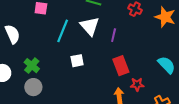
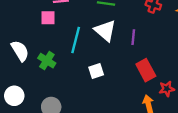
green cross: (32, 66) -> (47, 61), moved

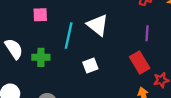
purple line: (133, 37) -> (147, 33), moved
green cross: (47, 61) -> (41, 57), turned -30

